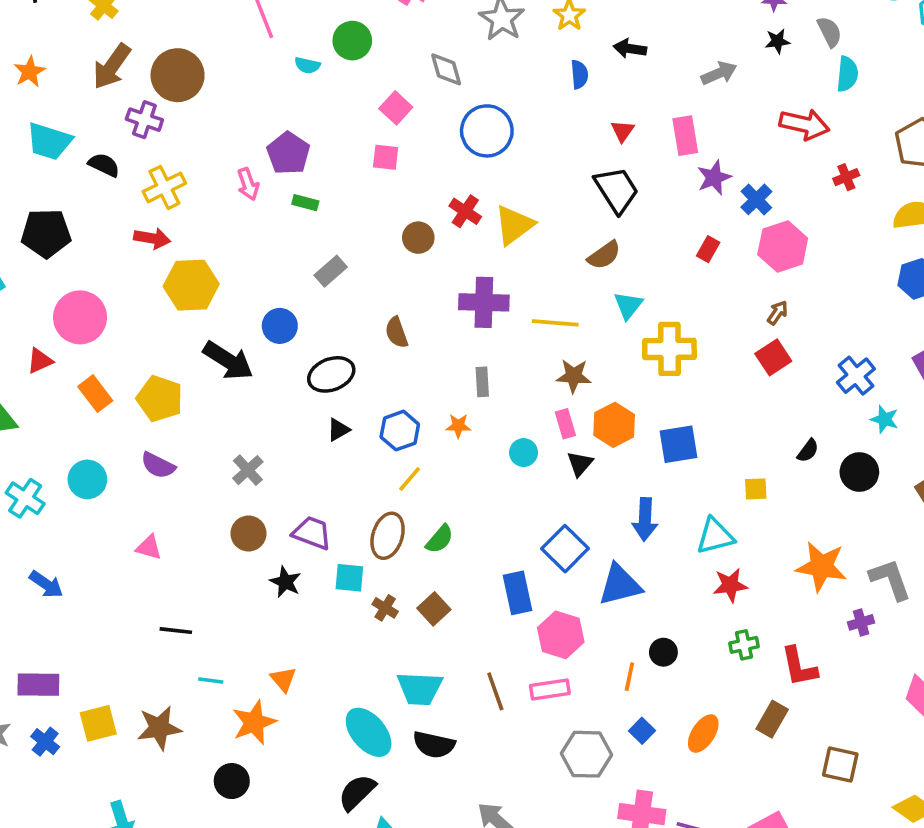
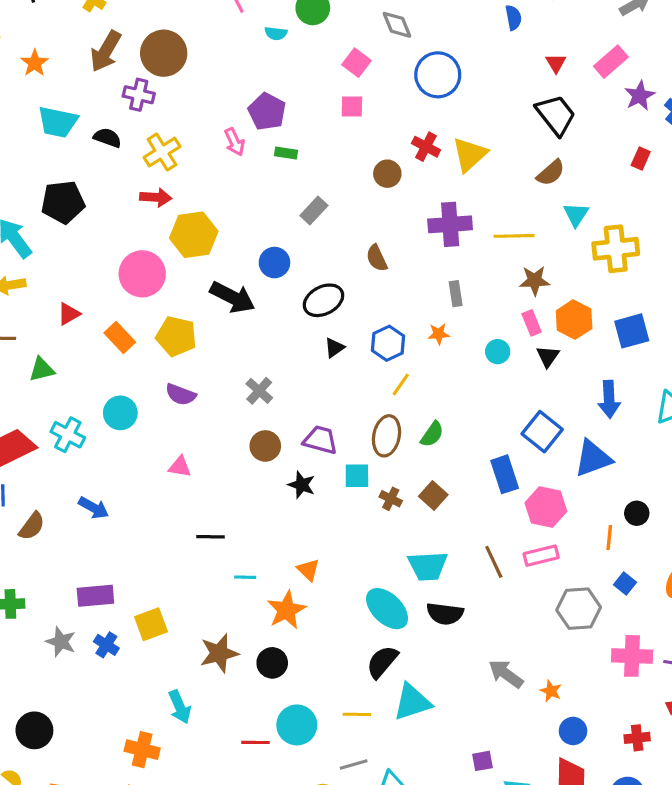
pink rectangle: (685, 136) -> (611, 62), turned 64
pink circle: (80, 317) -> (142, 274), moved
brown star: (159, 728) -> (219, 653), moved

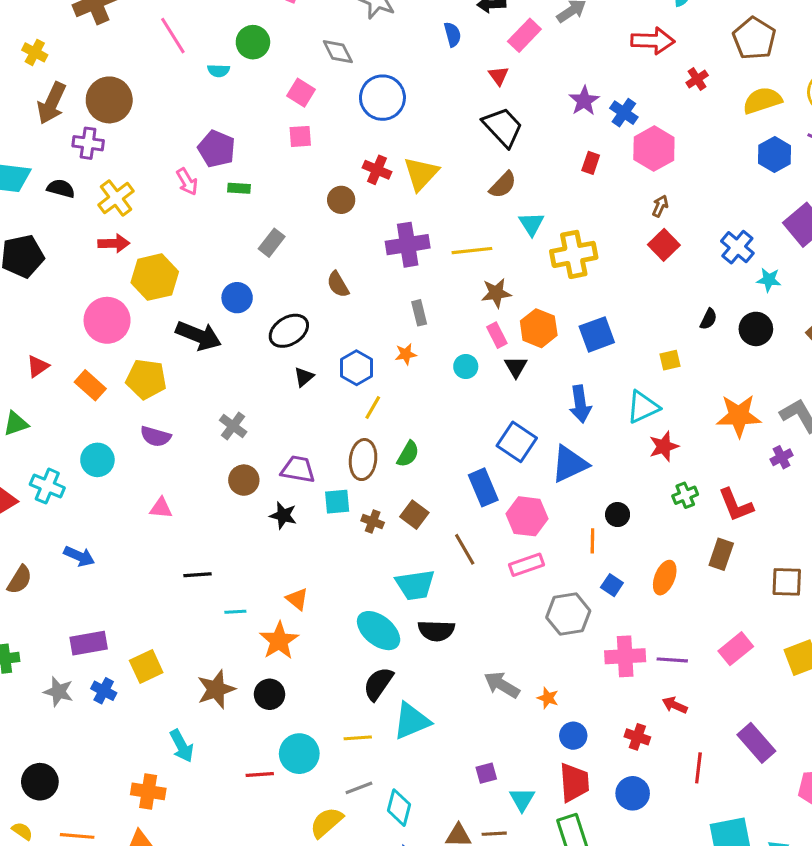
pink rectangle: (611, 62) -> (524, 35), moved
brown line: (494, 562) -> (465, 549), moved
red cross: (637, 738) -> (637, 737), turned 30

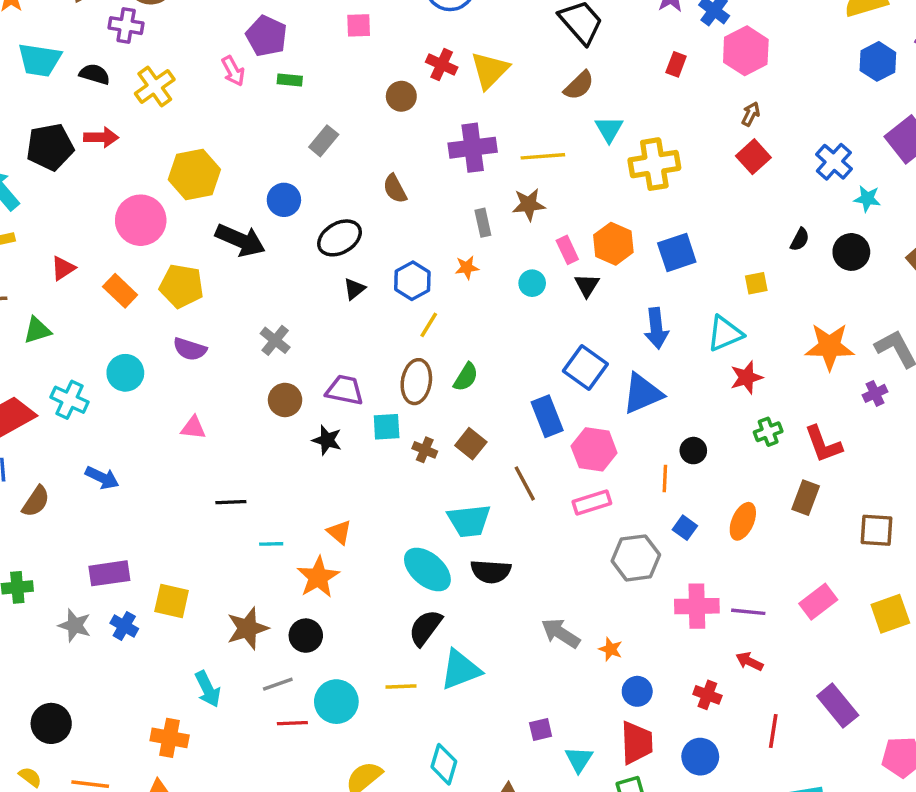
red arrow: (114, 243) -> (101, 137), moved
brown star: (496, 293) -> (529, 205), moved
yellow square: (146, 667) -> (172, 601), turned 36
gray line: (359, 788) -> (278, 684), moved

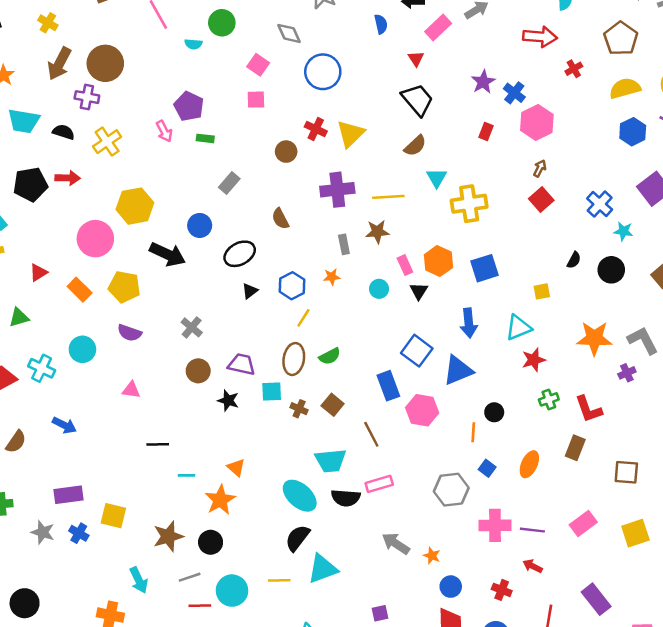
green semicircle: (466, 377) -> (330, 356), turned 30
pink rectangle: (592, 502) -> (379, 484), moved

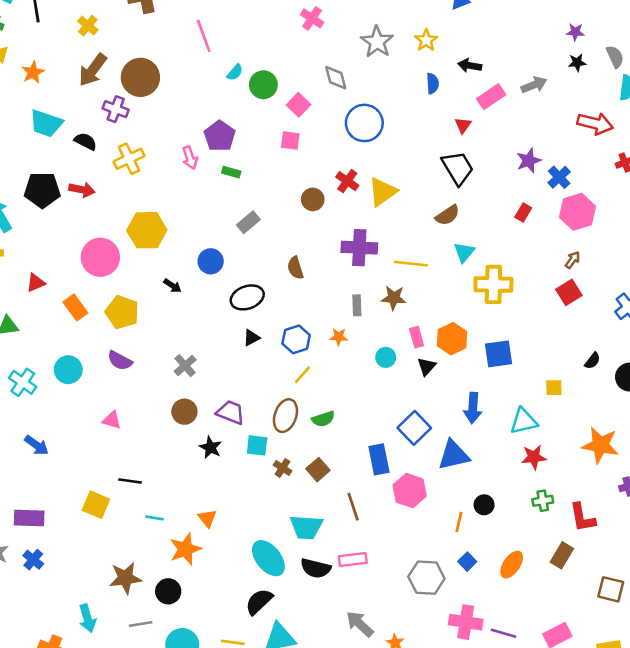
green circle: (222, 23) -> (263, 85), moved
cyan semicircle: (193, 44) -> (235, 72), turned -63
black arrow: (168, 254) -> (172, 286), size x0.5
yellow square: (113, 516) -> (96, 505), moved

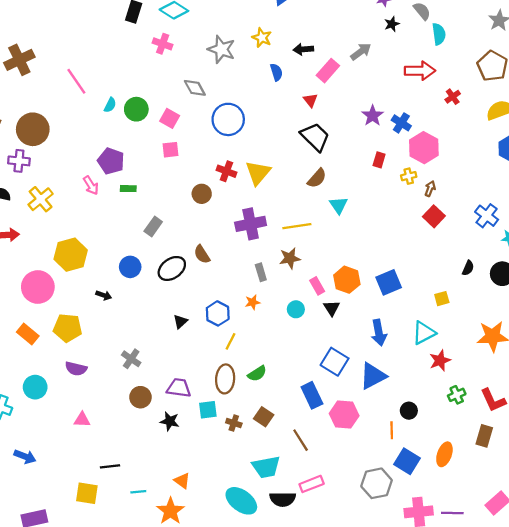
yellow cross: (493, 284) -> (409, 176), moved, size x0.5
black ellipse: (247, 297) -> (172, 268), moved
blue square: (467, 562) -> (407, 461), size x1.6

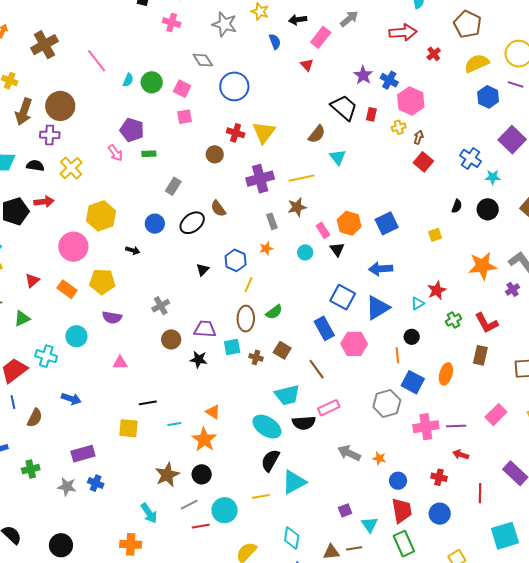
black trapezoid: (315, 137) -> (344, 108), moved
blue arrow: (379, 333) -> (381, 269), turned 100
cyan triangle: (424, 333) -> (418, 303), moved, size x0.6
gray cross: (131, 359) -> (161, 306), turned 30

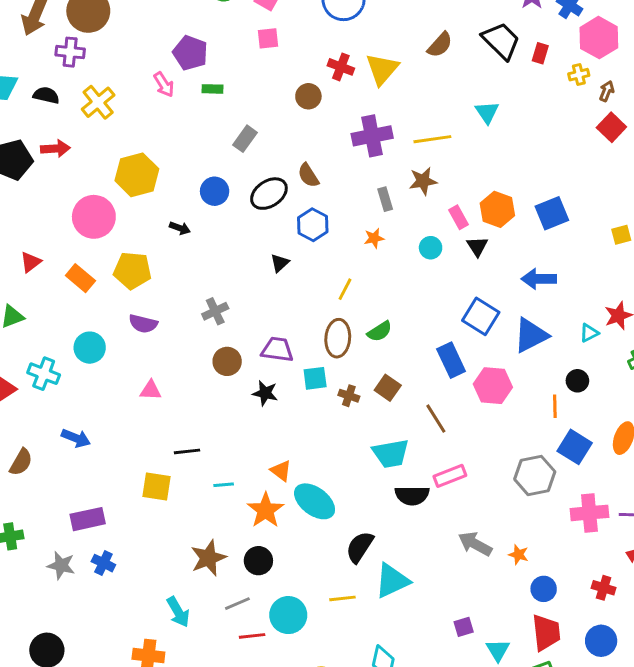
brown semicircle: (317, 134) -> (440, 45), moved
blue hexagon: (236, 260) -> (313, 225), moved
cyan ellipse: (267, 427) -> (315, 501), moved

